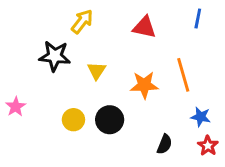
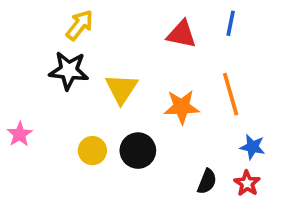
blue line: (198, 19) -> (231, 23), moved
yellow arrow: (82, 21) -> (80, 25), moved
yellow triangle: (97, 71) -> (121, 89), size x1.4
red star: (208, 146) -> (247, 183), moved

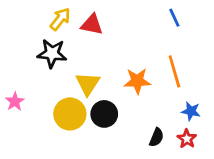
blue line: (231, 23) -> (174, 18), turned -36
red triangle: (182, 34) -> (92, 25), moved
yellow triangle: (121, 89) -> (88, 84), moved
yellow circle: (92, 151) -> (70, 114), size x1.5

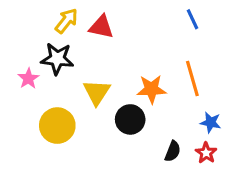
pink star: (15, 102) -> (28, 78), moved
yellow circle: (70, 114) -> (57, 126), moved
black circle: (104, 114) -> (130, 119), moved

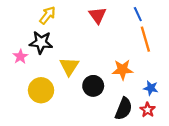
red triangle: (101, 27) -> (98, 15), moved, turned 42
orange line: (192, 78) -> (145, 39), moved
orange star: (151, 89) -> (123, 70), moved
black semicircle: (173, 151) -> (124, 109), size x1.5

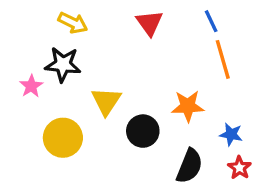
yellow arrow: (48, 15) -> (73, 23), turned 78
red star: (148, 110) -> (239, 168), moved

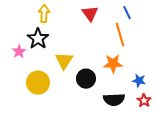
yellow arrow: (73, 23) -> (44, 14), turned -114
orange line: (223, 59) -> (120, 35), moved
black star: (63, 64) -> (38, 39), turned 30
black semicircle: (189, 166) -> (114, 100), turned 65

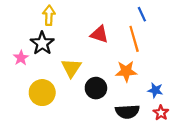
red triangle: (90, 14) -> (99, 34), moved, turned -36

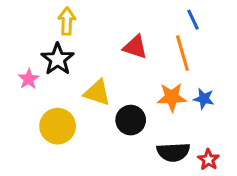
yellow triangle: (71, 68) -> (97, 93), turned -45
blue star: (155, 90) -> (204, 99), moved
red star: (161, 113) -> (208, 160), moved

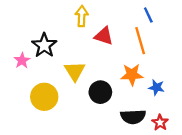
yellow arrow: (67, 21) -> (82, 16), moved
yellow triangle: (97, 93) -> (75, 71), turned 40
blue star: (204, 99) -> (156, 87), moved

